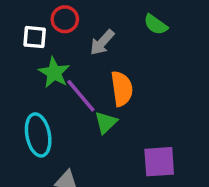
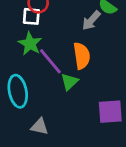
white square: (35, 37) -> (31, 16), moved
gray arrow: (102, 42) -> (91, 20), moved

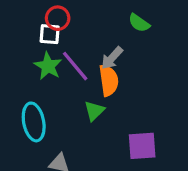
gray arrow: (91, 20) -> (112, 58), moved
purple line: (50, 61) -> (75, 66), moved

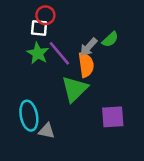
green semicircle: (139, 23) -> (110, 39), moved, turned -78
green triangle: (94, 111) -> (75, 89), size x1.6
cyan ellipse: (34, 122) -> (29, 116), moved

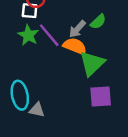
orange semicircle: (86, 65) -> (75, 46), turned -60
green triangle: (75, 89) -> (92, 63), moved

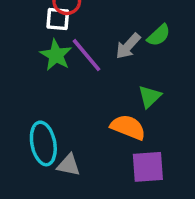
orange semicircle: (75, 46) -> (128, 127), moved
green triangle: (92, 63) -> (150, 97), size x0.6
purple square: (101, 96) -> (148, 167), moved

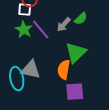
green triangle: (150, 97) -> (76, 53), size x1.6
orange semicircle: (128, 127) -> (64, 70), turned -102
gray triangle: (69, 165) -> (31, 70), moved, size x1.5

